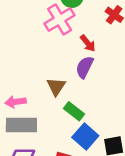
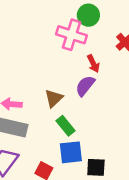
pink cross: (60, 19) -> (71, 35), turned 36
blue square: (85, 136) -> (71, 152), turned 30

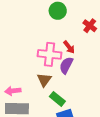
pink cross: (71, 35) -> (49, 54), moved

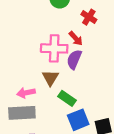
red cross: (90, 26) -> (89, 17), moved
pink arrow: (13, 91) -> (26, 93), moved

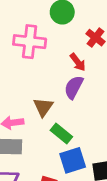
pink cross: (54, 48) -> (30, 42), moved

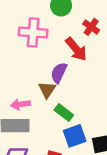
red arrow: (78, 62) -> (76, 49), size x1.5
purple semicircle: (74, 87) -> (59, 73), moved

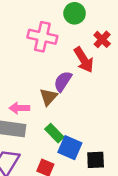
green rectangle: (64, 112) -> (54, 133), moved
blue square: (75, 136) -> (70, 148), turned 35

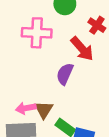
brown triangle: (48, 97) -> (44, 110), moved

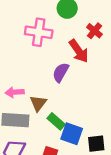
pink arrow: (26, 108) -> (15, 92), moved

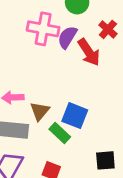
purple semicircle: (61, 72) -> (67, 37), moved
blue square: (72, 134) -> (75, 116), moved

